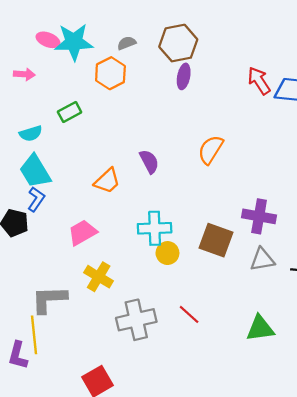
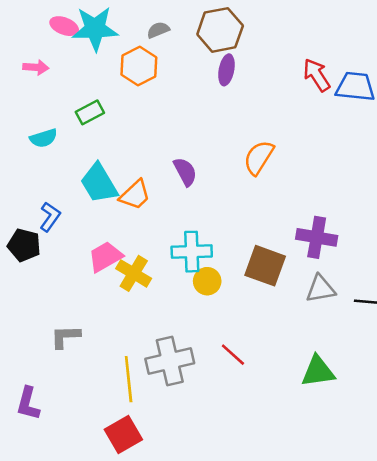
cyan trapezoid: (35, 171) -> (99, 183), moved
yellow cross: (99, 277) -> (134, 273), moved
gray L-shape: (49, 299) -> (65, 337), size x0.7
yellow line: (34, 335) -> (129, 379), moved

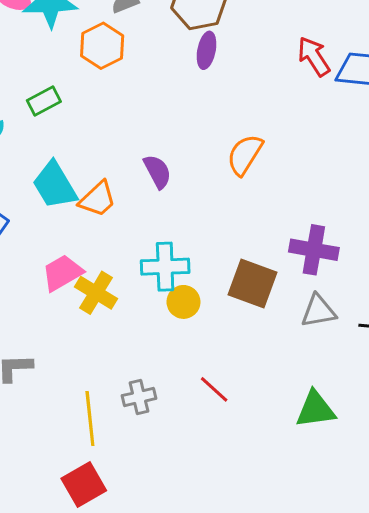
gray cross: (170, 361) -> (139, 397), size x0.6

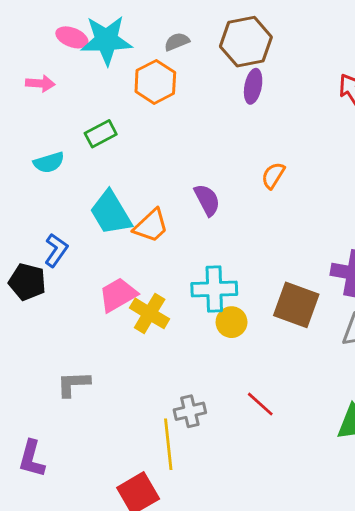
orange semicircle: (245, 155) -> (273, 175), moved, size x0.7
yellow line: (90, 419) -> (168, 444), moved

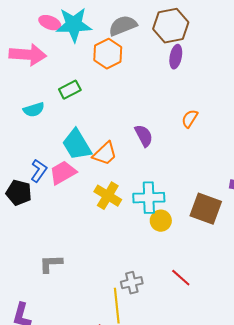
gray semicircle: (177, 42) -> (123, 26), size x1.6
pink arrow: (40, 83) -> (28, 55), size x1.8
pink trapezoid: (118, 295) -> (63, 173), moved
yellow cross: (150, 313) -> (108, 196), moved

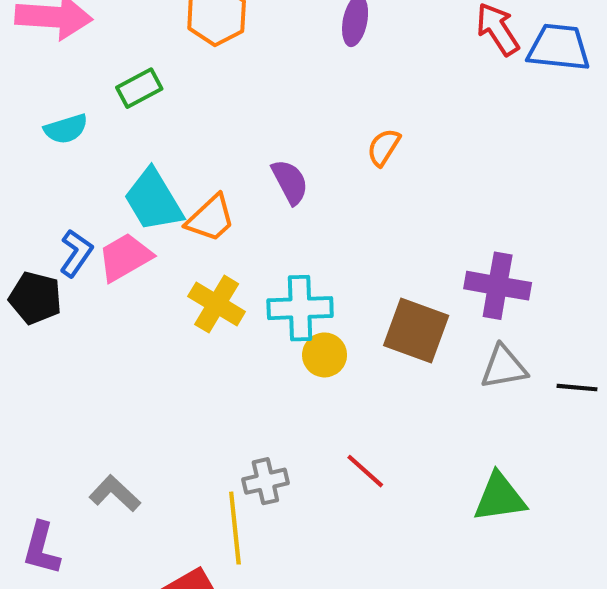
gray L-shape: (51, 264) -> (115, 493), moved, turned 45

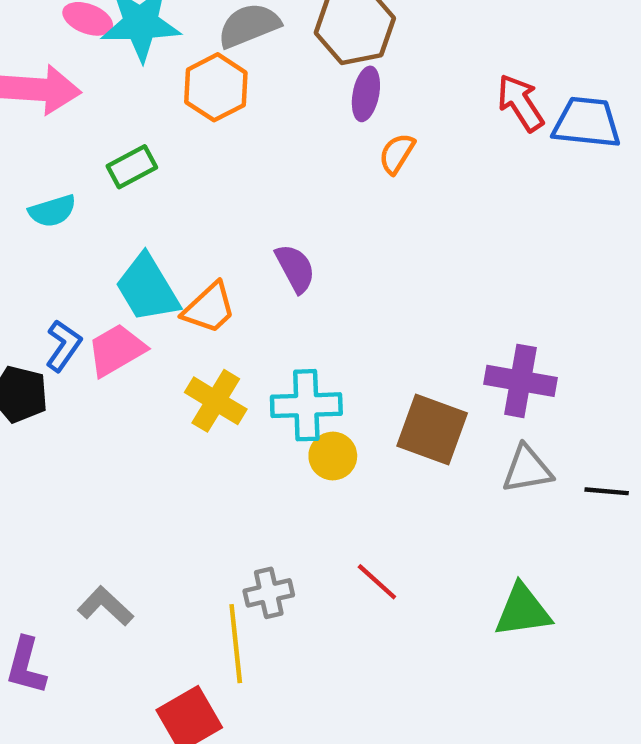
orange semicircle: (384, 147) -> (397, 154), moved

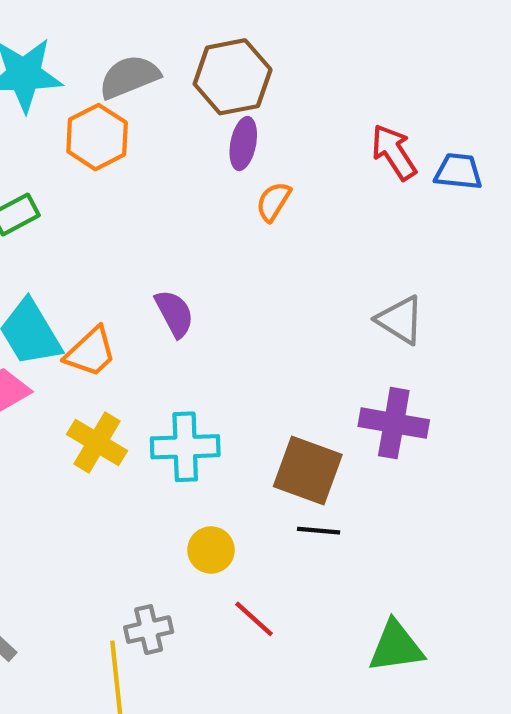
blue trapezoid: (587, 123) -> (458, 171), size x0.7
yellow circle: (333, 456) -> (211, 550), moved
gray triangle: (527, 469) -> (400, 320), moved, turned 42
black line: (607, 491) -> (319, 531), moved

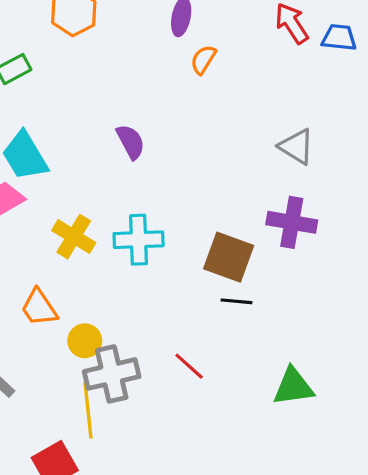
orange trapezoid: (91, 352) -> (39, 308), moved, turned 99
yellow circle: (211, 550) -> (85, 341), moved
gray cross: (149, 630) -> (112, 374), size x1.6

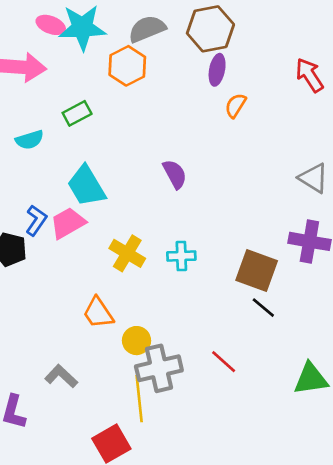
cyan cross: (139, 240) -> (181, 256), size x0.7
black line: (236, 301) -> (263, 308), turned 35

